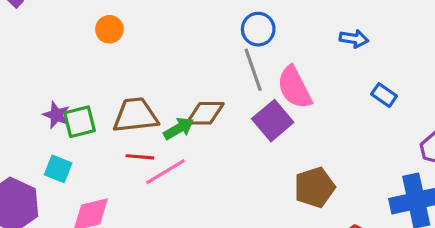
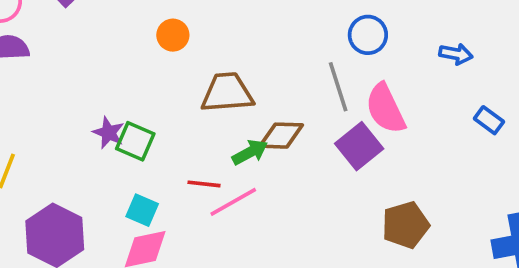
blue circle: (258, 29) -> (368, 35), moved
brown trapezoid: (135, 115) -> (227, 93), moved
green square: (80, 122) -> (135, 141), turned 36
cyan square: (58, 169) -> (142, 210), moved

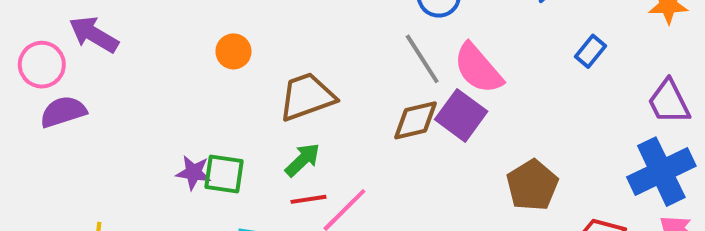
blue rectangle: (489, 120) -> (590, 51), turned -72
brown diamond: (281, 136) -> (415, 120), moved
green arrow: (250, 152) -> (303, 160), moved

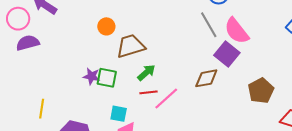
orange circle: (233, 51) -> (106, 26), moved
brown trapezoid: (307, 97) -> (131, 46), moved
brown diamond: (415, 120) -> (206, 78), moved

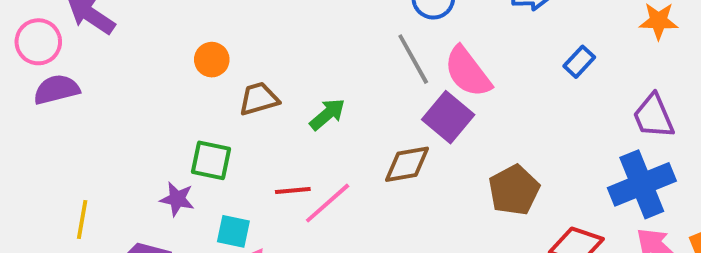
brown trapezoid: (131, 46) -> (259, 99), size x0.7
green arrow: (146, 73) -> (327, 114), moved
purple star: (91, 76) -> (177, 199), moved

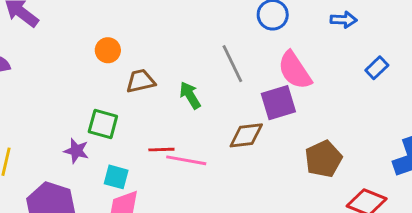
gray line: (413, 59) -> (232, 64), moved
green arrow: (327, 114) -> (190, 95), turned -84
purple square: (448, 117) -> (278, 103), turned 30
pink line: (328, 203) -> (186, 160), turned 48

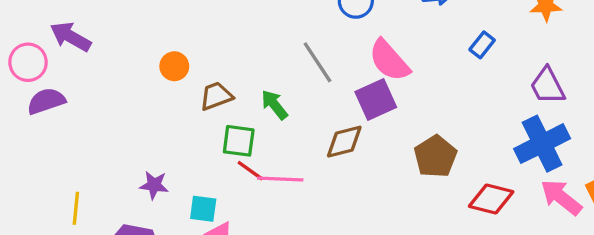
green square: (103, 124) -> (239, 141), moved
red line: (161, 150) -> (250, 171), turned 45

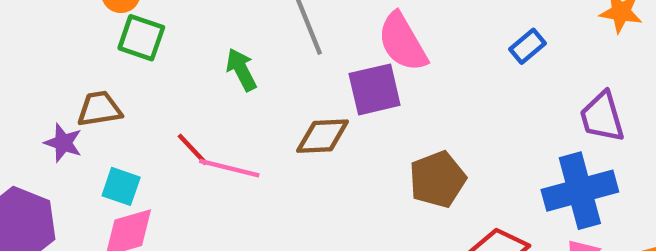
brown trapezoid: (216, 96) -> (99, 109), moved
green square: (239, 141) -> (141, 38), moved

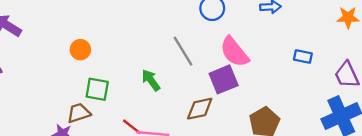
green square: (141, 38) -> (97, 89), moved
blue rectangle: (528, 46) -> (303, 56), moved, turned 60

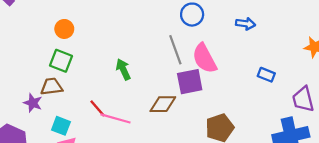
gray line: (183, 51) -> (175, 50), moved
green square: (97, 89) -> (61, 61), moved

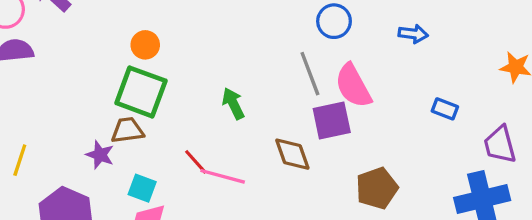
green square: (61, 61) -> (141, 92), size x1.5
brown diamond: (163, 104) -> (292, 154), turned 72

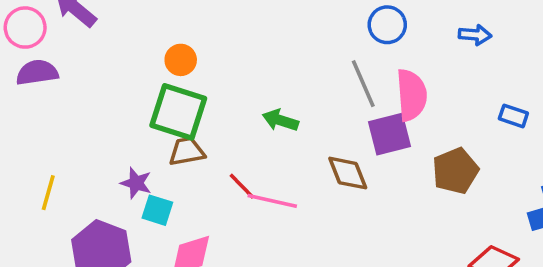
pink semicircle: (353, 86) -> (411, 95), turned -153
green arrow: (233, 104) -> (280, 120), turned -44
brown trapezoid: (127, 130) -> (187, 151), moved
cyan square: (142, 188) -> (157, 210), moved
brown pentagon: (377, 188) -> (455, 171), moved

